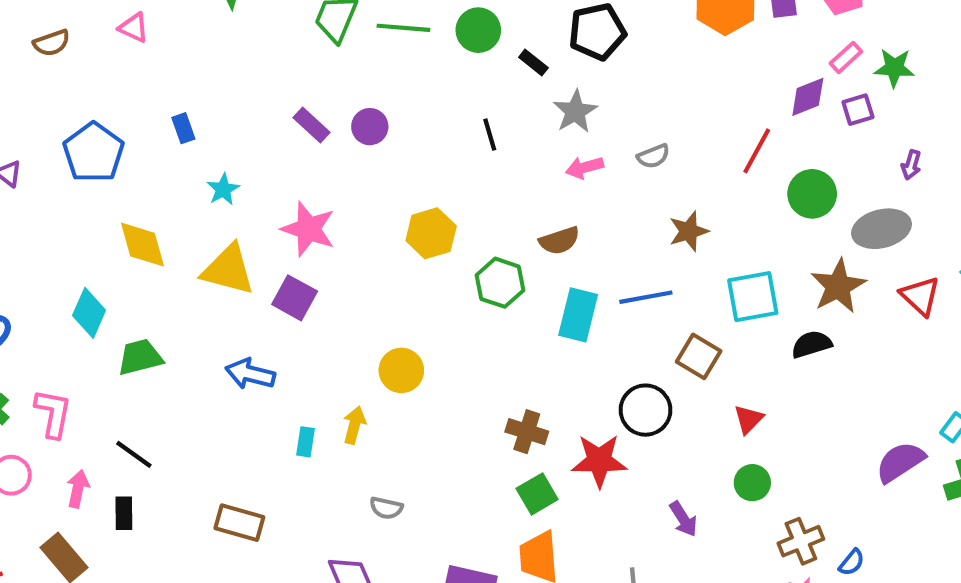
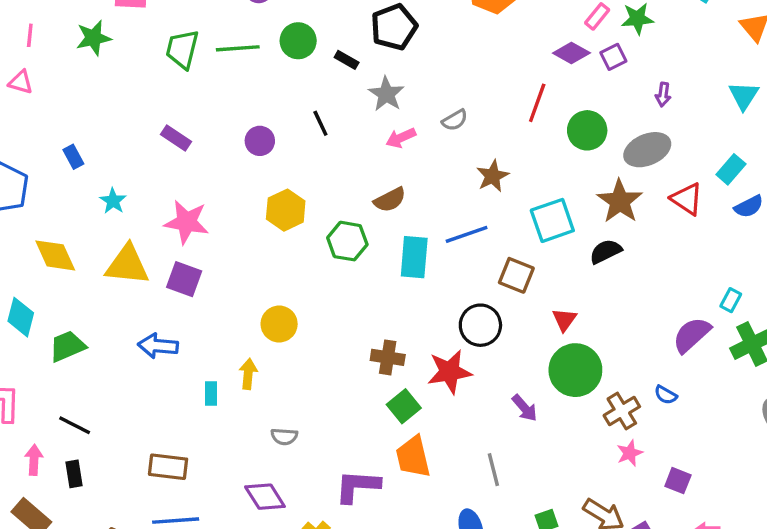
purple diamond: (808, 97) -> (571, 53), turned 60
purple circle: (370, 127) -> (260, 141), moved
green circle: (752, 483) -> (575, 370), size x1.8
blue semicircle: (852, 562) -> (666, 395), moved, turned 90

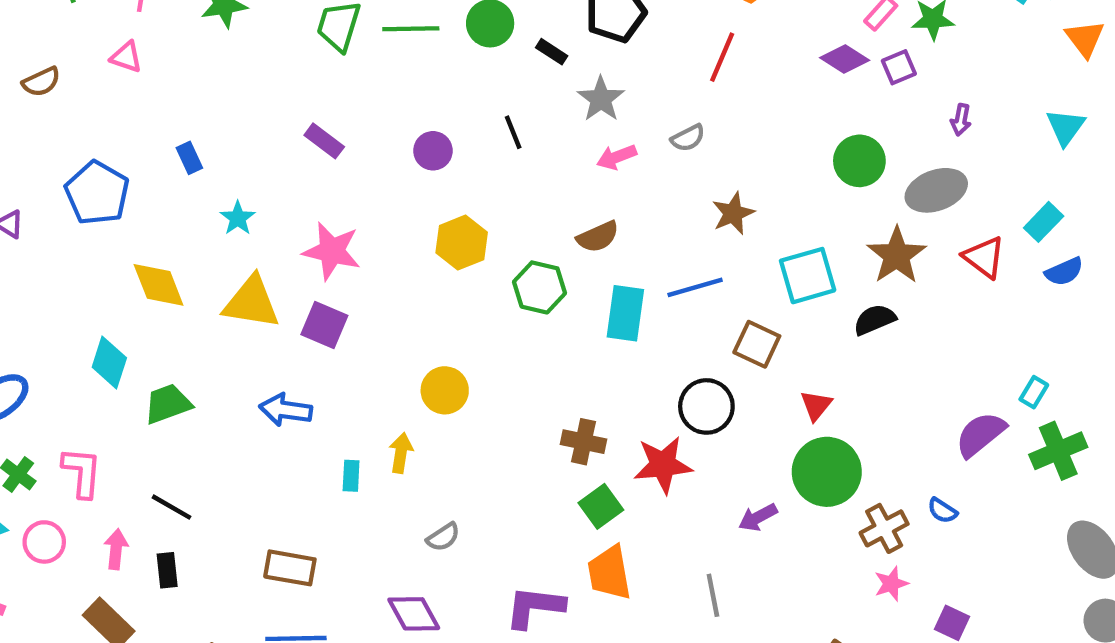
red line: (537, 103) -> (722, 57), moved
purple arrow: (525, 408) -> (758, 517), turned 100
gray semicircle: (284, 437) -> (443, 537), turned -40

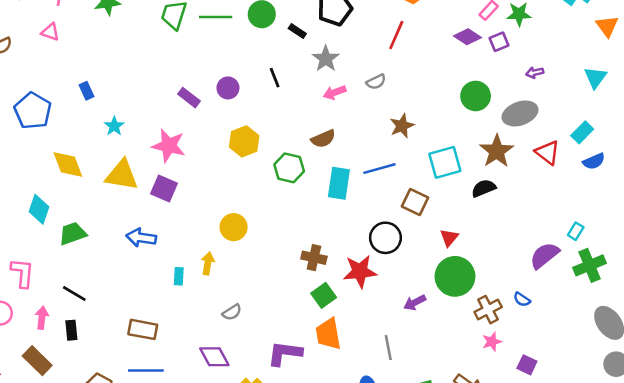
purple arrow: (961, 120) -> (535, 73), turned 66
purple rectangle: (324, 141) -> (189, 98), moved

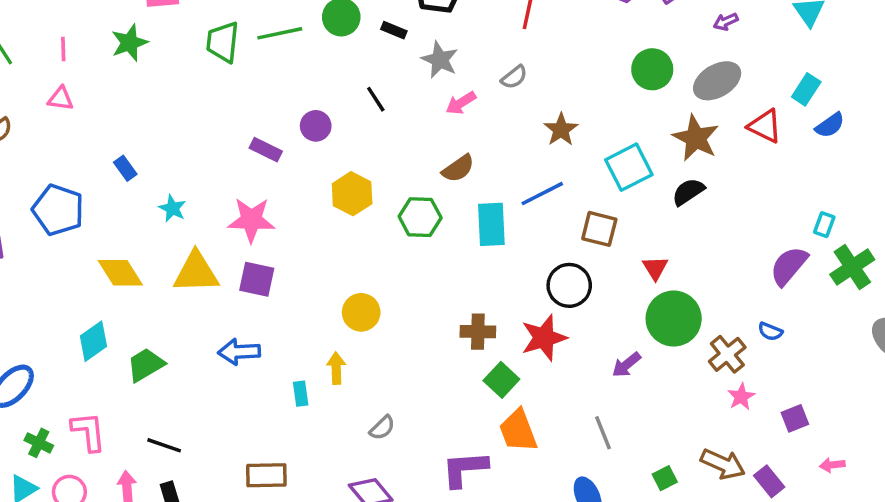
cyan diamond: (39, 209) -> (93, 341), turned 48
purple square: (527, 365) -> (795, 418), turned -36

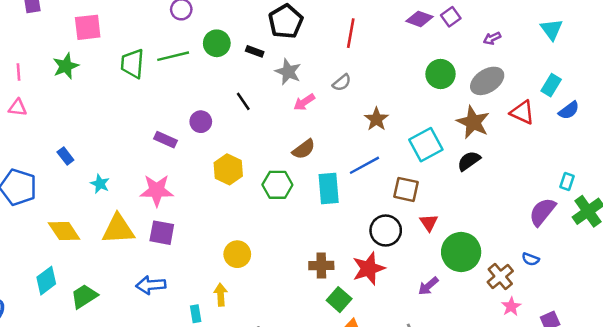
red triangle: (655, 268) -> (429, 223), moved

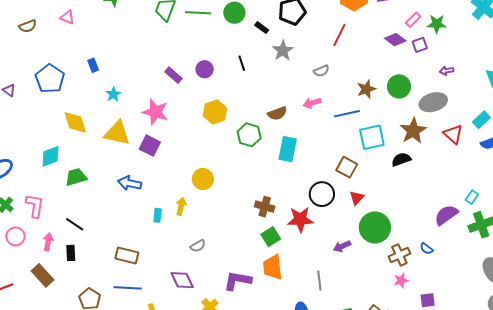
pink arrow: (304, 102) -> (312, 103), moved
brown star: (376, 119) -> (366, 89), moved
blue line: (364, 165) -> (347, 114), moved

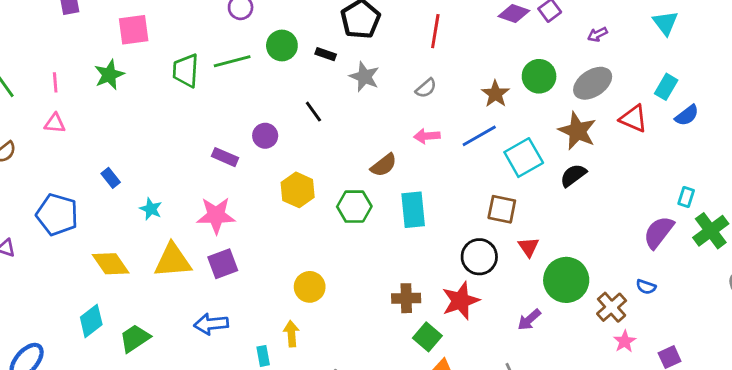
pink arrow: (312, 103) -> (427, 136), turned 30
purple square: (150, 146) -> (223, 264), turned -30

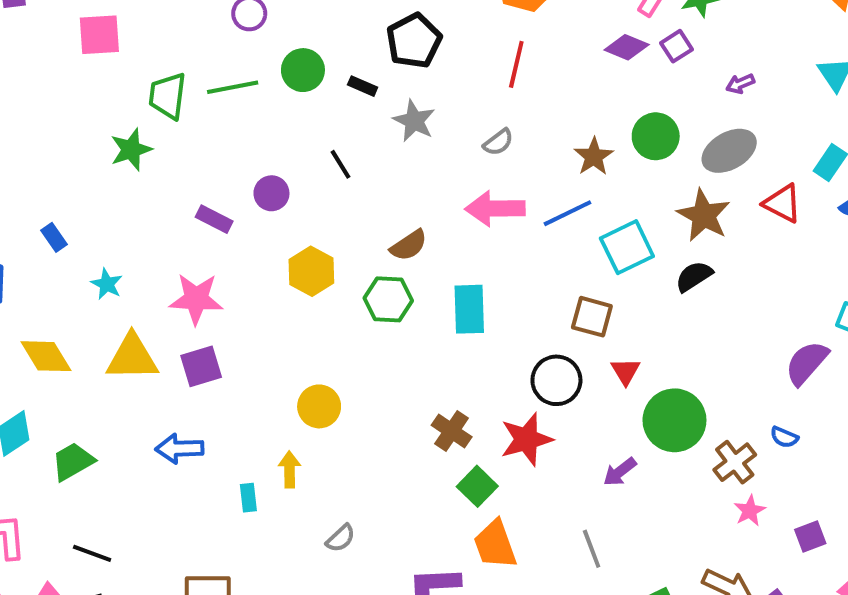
green star: (109, 75) -> (131, 150), moved
pink arrow: (427, 136) -> (495, 209), size x1.6
brown semicircle: (384, 165) -> (409, 245), moved
brown cross: (406, 298) -> (452, 431), turned 32

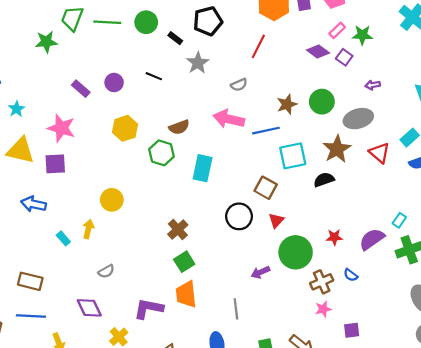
purple square: (676, 46) -> (344, 57), turned -35
black line: (341, 164) -> (154, 76), turned -49
red star: (526, 439) -> (334, 237), moved, size x0.6
cyan rectangle: (248, 498) -> (63, 238), turned -48

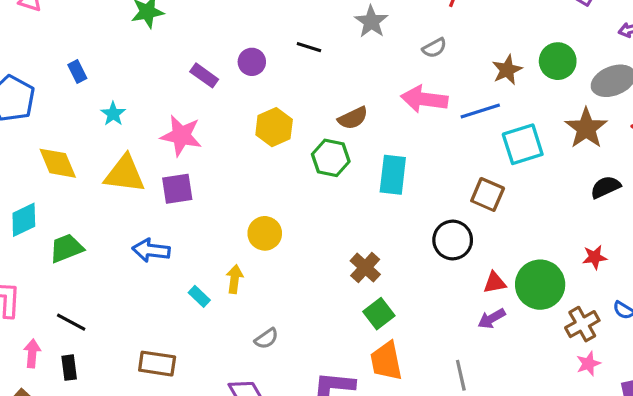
black semicircle: (324, 180) -> (606, 187), moved
red triangle: (276, 220) -> (495, 283), moved, turned 42

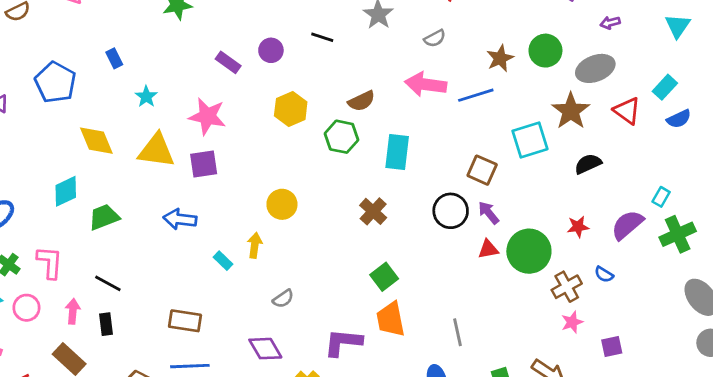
cyan square: (523, 144) -> (530, 140), moved
brown cross: (365, 268) -> (373, 211), moved
purple arrow: (492, 319) -> (489, 213), moved, turned 80

